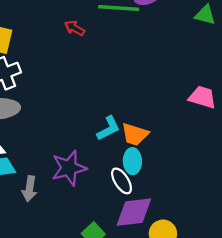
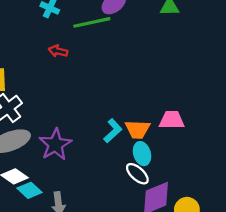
pink trapezoid: (202, 97) -> (172, 120), moved
purple star: (69, 168) -> (55, 144), moved

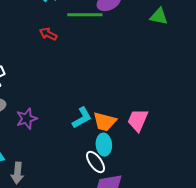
pink trapezoid: (172, 120) -> (138, 120), turned -80
purple star: (55, 144) -> (27, 119), size x0.7

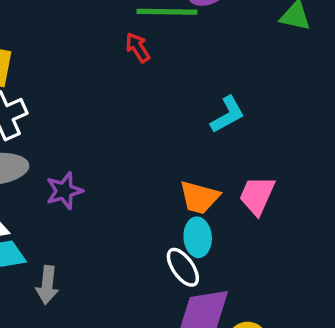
red arrow: (48, 34) -> (138, 48), moved, turned 30
cyan L-shape: (82, 118) -> (228, 115), moved

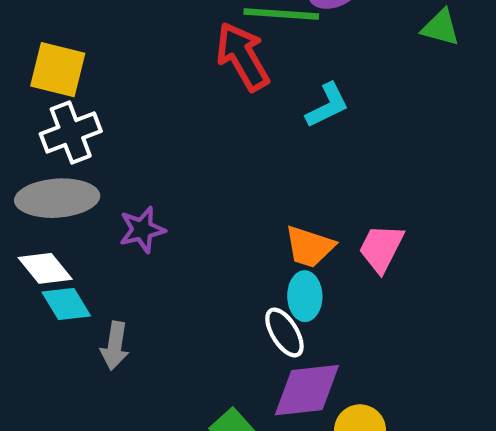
red arrow: (138, 48) -> (243, 56), size x1.8
cyan L-shape: (228, 115) -> (327, 105), moved

